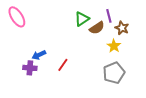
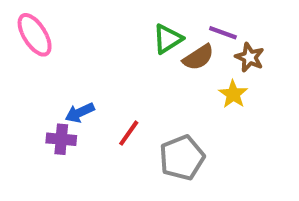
purple line: (109, 16) -> (223, 33), turned -56
gray pentagon: (114, 73) -> (182, 158), moved

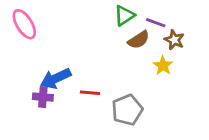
green triangle: (168, 39) -> (124, 16), moved
blue arrow: (80, 113) -> (56, 78), size x1.5
red line: (129, 133) -> (90, 93), turned 60

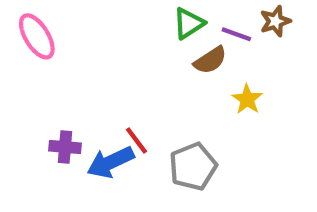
brown star: (174, 40) -> (275, 21), moved, turned 30
blue arrow: (56, 78) -> (111, 162), moved
red line: (90, 93) -> (137, 140), turned 48

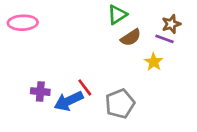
brown star: (275, 21) -> (171, 24), moved
purple line: (236, 34) -> (164, 39), moved
pink ellipse: (37, 36) -> (23, 23), turned -60

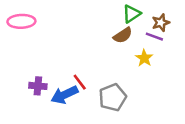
green triangle: (117, 15) -> (132, 14), moved

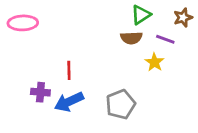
brown star: (161, 23) -> (183, 18), moved
brown semicircle: (123, 35) -> (131, 38), turned 30
red line: (80, 82) -> (69, 70), moved, turned 36

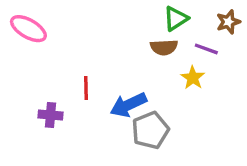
pink ellipse: (23, 23) -> (28, 29), turned 32
blue arrow: (69, 102) -> (128, 105), moved

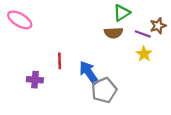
brown star: (228, 22) -> (158, 26), moved
yellow star: (193, 78) -> (144, 54), moved
blue arrow: (128, 105) -> (89, 73), turned 80

